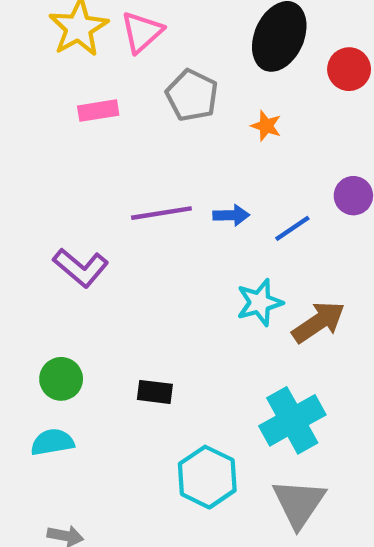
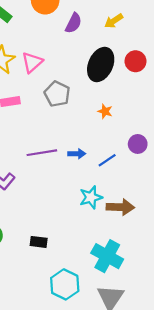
red circle: (349, 69) -> (136, 61), moved
orange star: (266, 126) -> (105, 111), moved
brown arrow: (318, 322) -> (120, 207), turned 36
cyan cross: (292, 420) -> (107, 256), turned -32

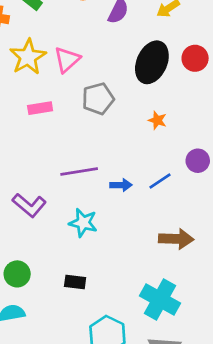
gray pentagon: (57, 94) -> (98, 99), turned 30
blue arrow: (77, 154) -> (121, 185), moved
cyan star: (91, 197) -> (83, 223), moved, turned 30

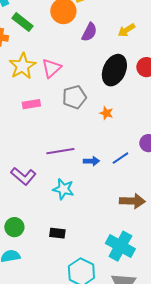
orange star: (157, 120) -> (106, 113), moved

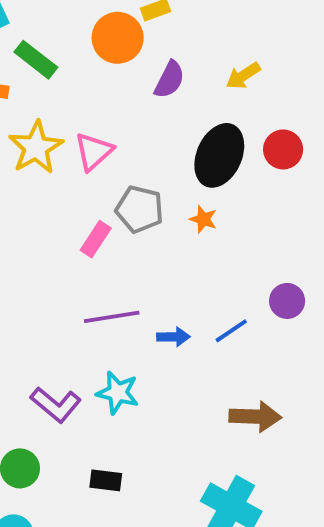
gray pentagon: (74, 97) -> (140, 209), turned 30
pink rectangle: (31, 104) -> (96, 239), moved, turned -48
orange star: (106, 113) -> (203, 219), moved
purple L-shape: (23, 176) -> (56, 405), moved

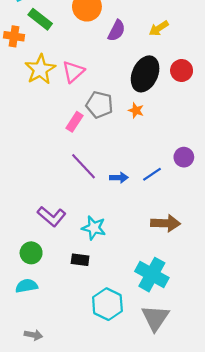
purple line: (112, 317) -> (84, 166), turned 56
cyan star: (118, 393) -> (94, 228), moved

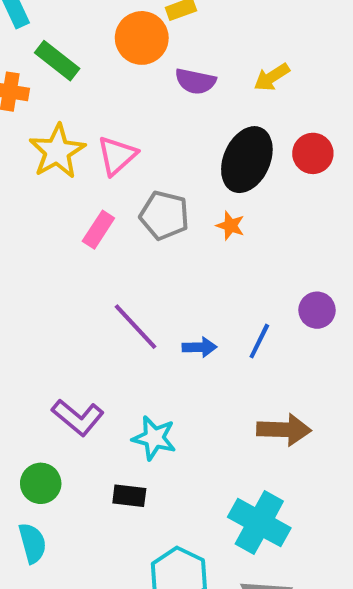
purple semicircle: (117, 31) -> (195, 81), turned 75
pink rectangle: (74, 122) -> (98, 230), moved
blue line: (152, 174) -> (259, 341), turned -30
cyan semicircle: (27, 286) -> (32, 543), turned 85

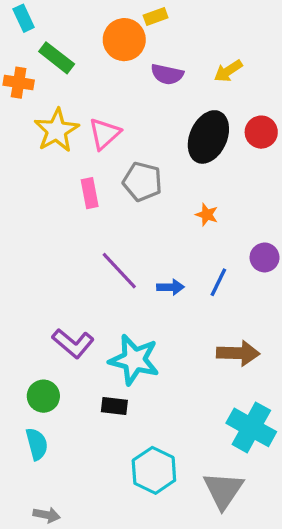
orange star: (230, 226) -> (207, 215), moved
pink rectangle: (98, 230) -> (90, 193), turned -44
cyan star: (154, 438) -> (134, 360), size x1.4
cyan cross: (259, 523) -> (251, 427), moved

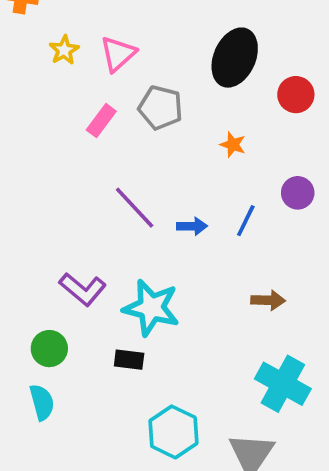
yellow star: (57, 130) -> (64, 50), size x0.6
red circle: (261, 132) -> (296, 95), moved
pink rectangle: (90, 193) -> (101, 121), turned 48
brown arrow: (238, 353) -> (268, 300), size x0.7

